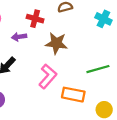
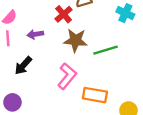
red cross: (35, 19) -> (64, 14), moved, turned 35
green line: (98, 69) -> (106, 50), moved

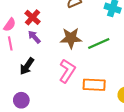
red cross: (64, 14) -> (33, 17), moved
purple arrow: (35, 34) -> (34, 37), turned 64

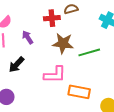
red cross: (33, 17) -> (52, 18), moved, turned 35
pink L-shape: (67, 71) -> (55, 75), turned 50

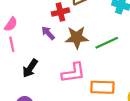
purple arrow: (28, 37) -> (48, 33), moved

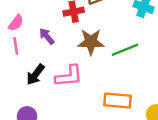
purple arrow: (48, 33) -> (47, 36), moved
pink L-shape: (73, 73) -> (69, 76), moved

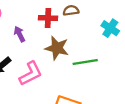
pink L-shape: (69, 76) -> (31, 74), turned -35

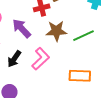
purple arrow: (19, 34) -> (22, 28), size x1.5

